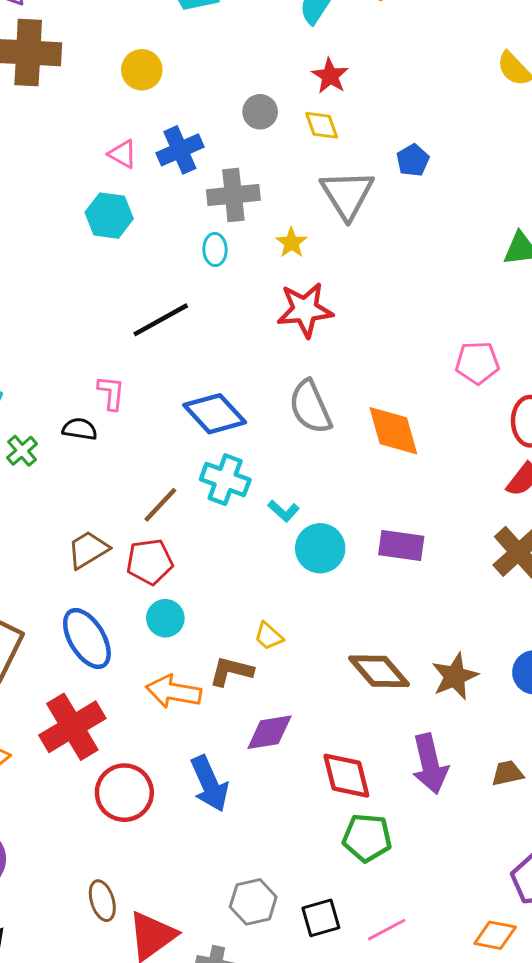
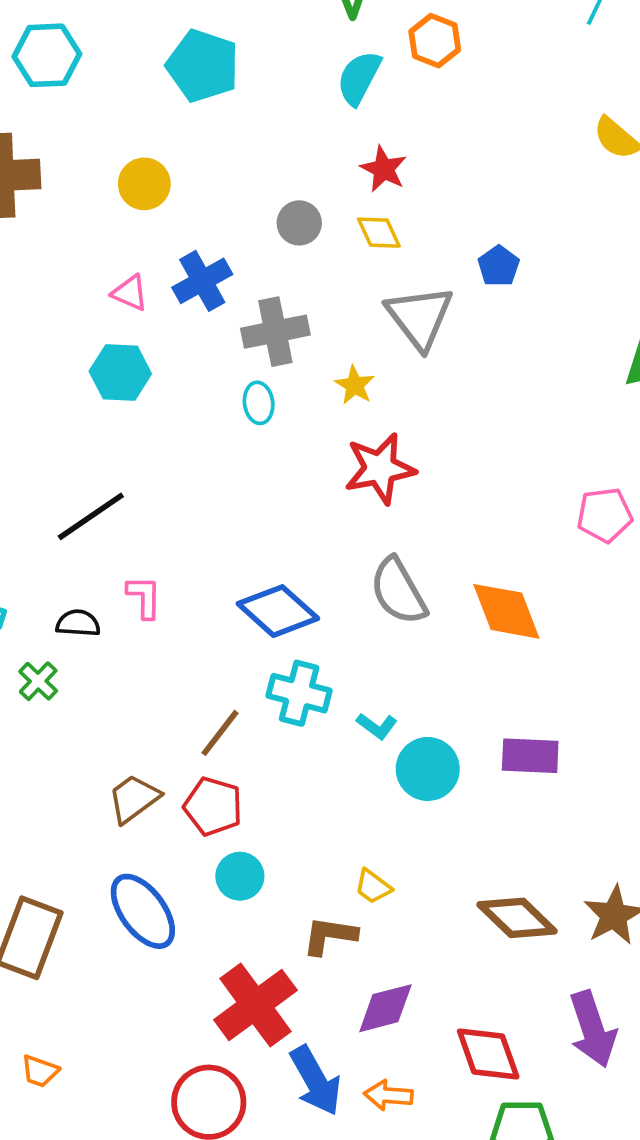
black line: (161, 320) -> (91, 516), moved
black semicircle: (80, 429) -> (78, 623), moved
red pentagon: (150, 562) -> (213, 806), turned 30
orange arrow: (173, 692) -> (388, 1095), moved, size x0.7
red cross: (72, 727) -> (255, 1005), moved

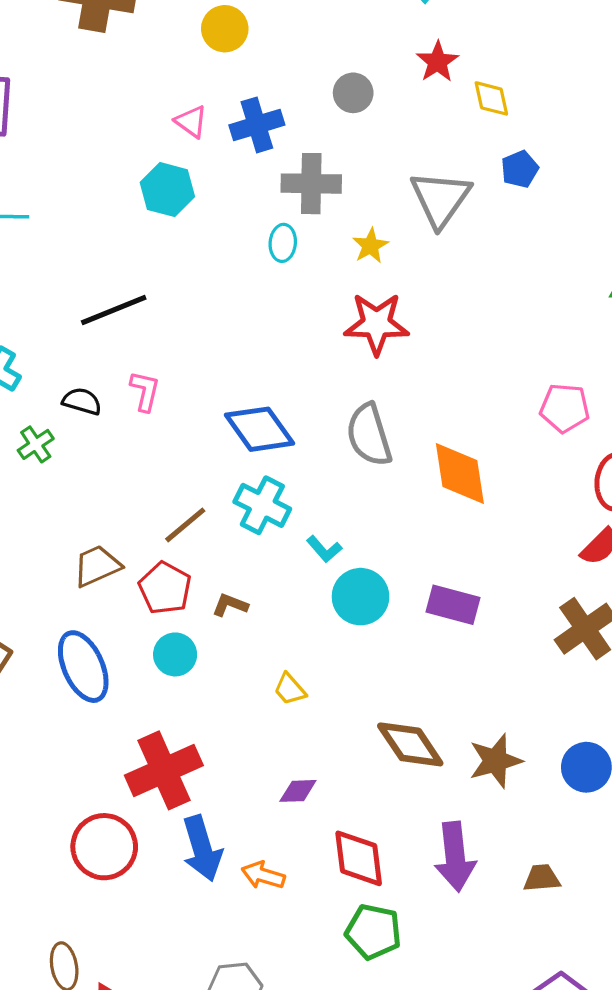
yellow diamond: (379, 233) -> (491, 98), moved
brown L-shape: (330, 936) -> (230, 605), moved, size x0.7
purple diamond: (385, 1008) -> (298, 791), moved, size x0.7

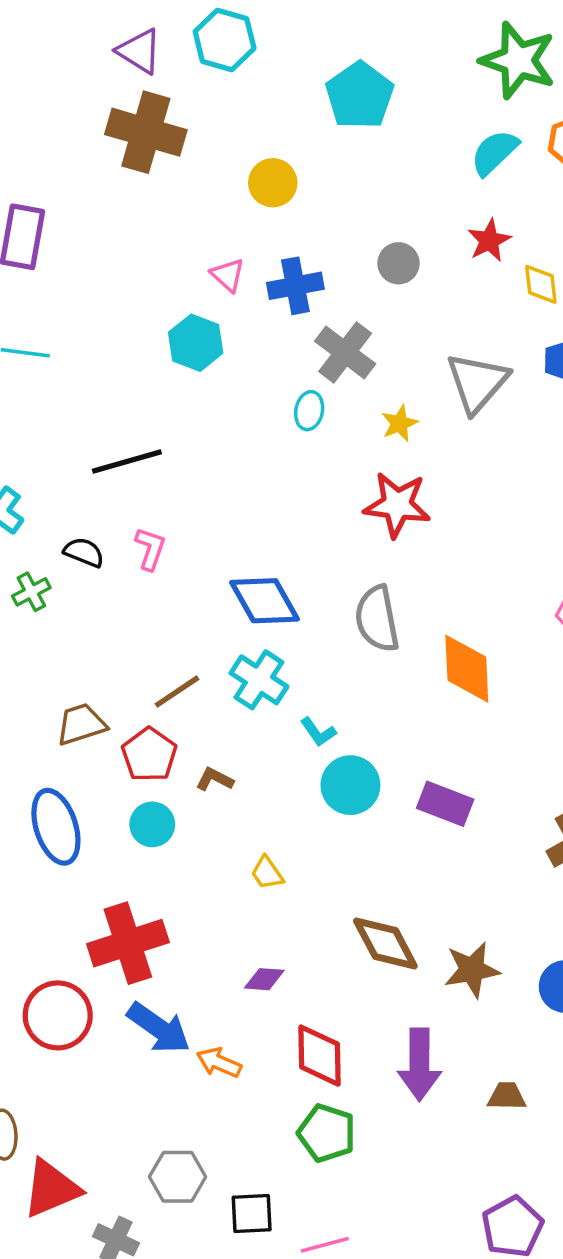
gray cross: (311, 184) -> (345, 352), turned 30
blue arrow: (202, 848) -> (159, 1028), turned -44

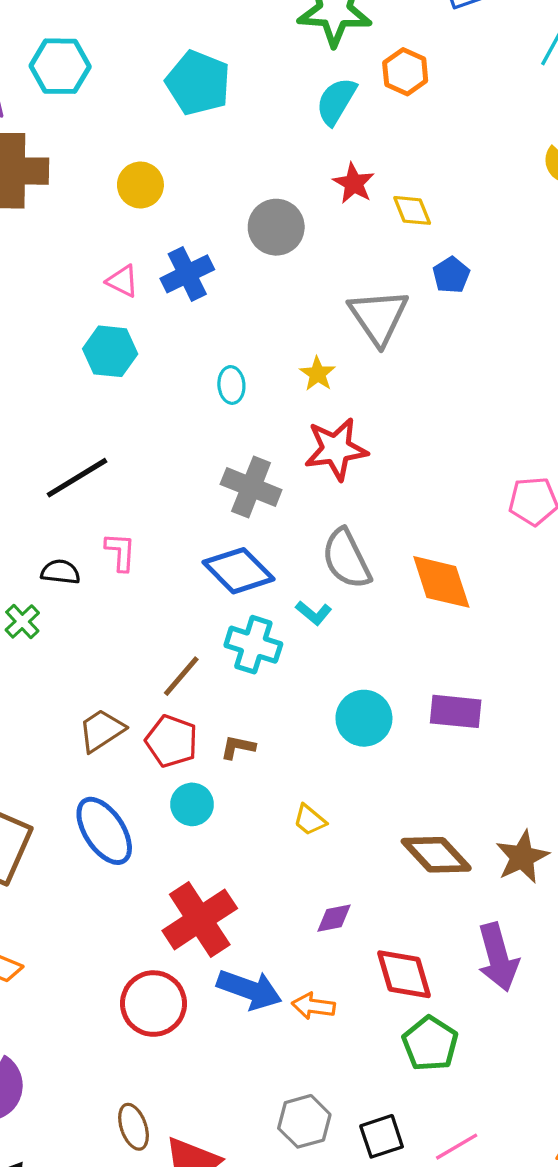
gray circle: (398, 263) -> (276, 227), size x1.4
gray cross: (345, 352) -> (251, 487), moved
cyan L-shape: (318, 732) -> (314, 613), moved
green pentagon: (327, 1133) -> (430, 1044), turned 30

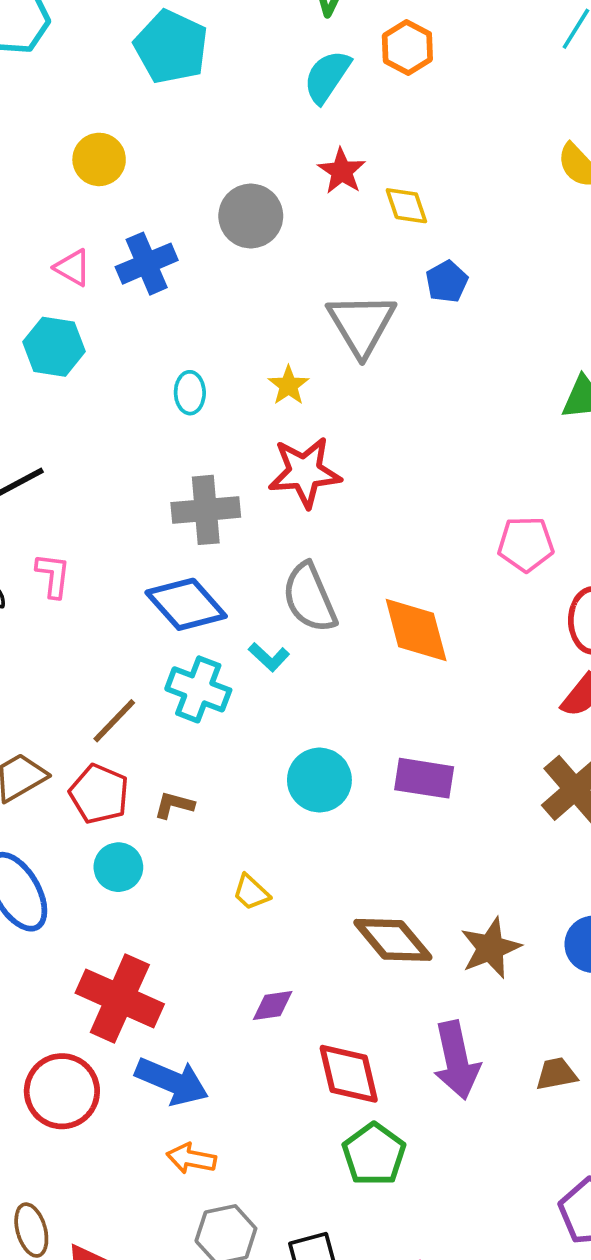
gray cross: (251, 487) -> (206, 510), turned -30
red cross: (200, 919) -> (120, 999), turned -36
orange arrow: (313, 1006) -> (191, 1158), moved

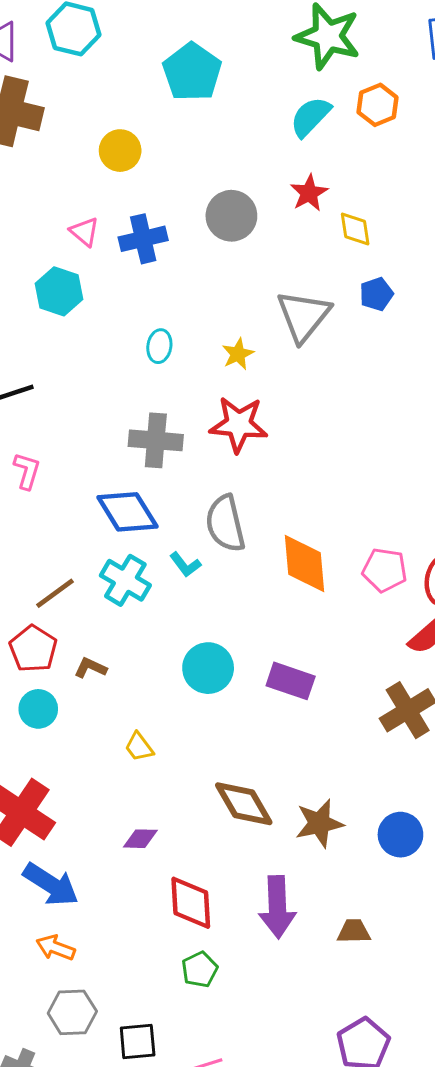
pink pentagon: (526, 544) -> (385, 570), moved
green pentagon: (374, 1154) -> (200, 969), size x0.7

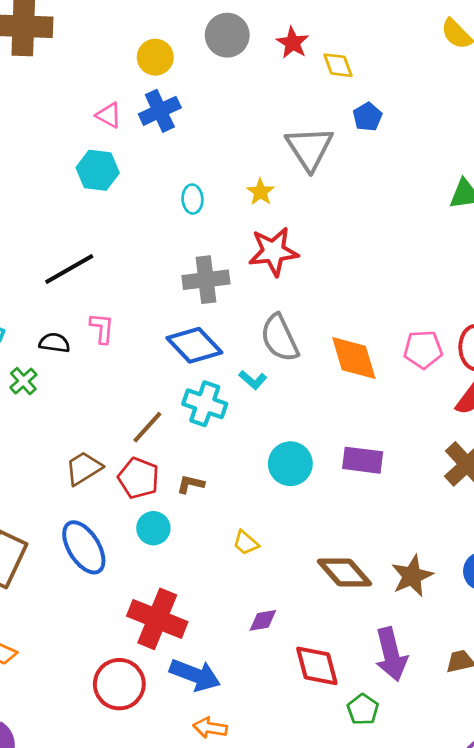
yellow circle: (120, 151) -> (155, 57), moved
gray circle: (231, 216) -> (227, 35), moved
green pentagon: (200, 969) -> (363, 709), moved

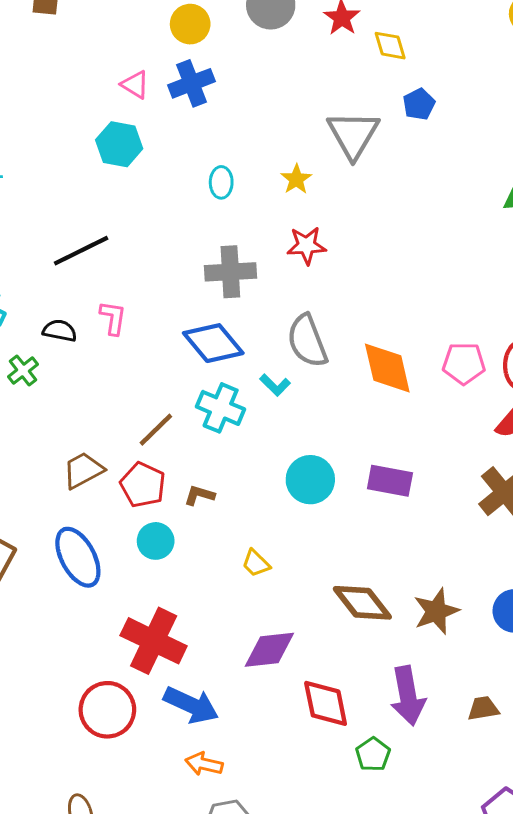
red star: (273, 251) -> (306, 246), size x0.7
purple diamond: (263, 620) -> (269, 650), size x1.6

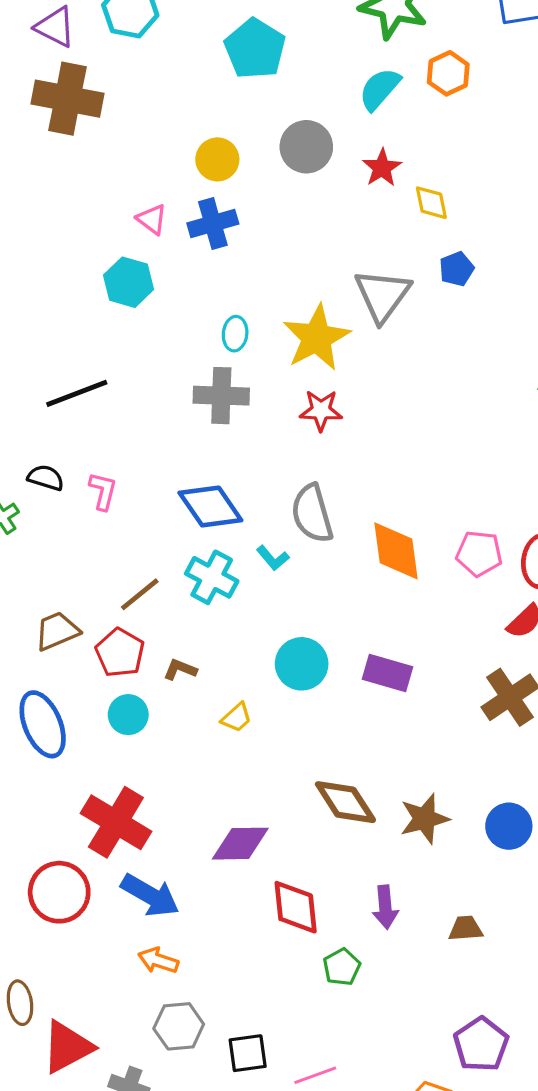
yellow star: (296, 179) -> (317, 338), size x2.0
gray cross: (230, 272) -> (221, 396), moved
pink L-shape: (113, 318) -> (103, 491), moved
yellow trapezoid: (256, 563) -> (237, 717), moved, turned -92
purple arrow: (408, 696) -> (385, 907), size x0.7

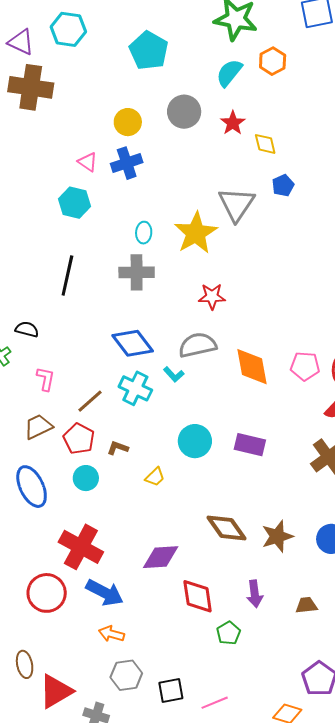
black line: (77, 393) -> (67, 275), moved, turned -54
red star: (321, 410) -> (212, 296), moved
pink L-shape: (103, 491) -> (46, 379), moved
gray semicircle: (312, 514) -> (198, 345), turned 96

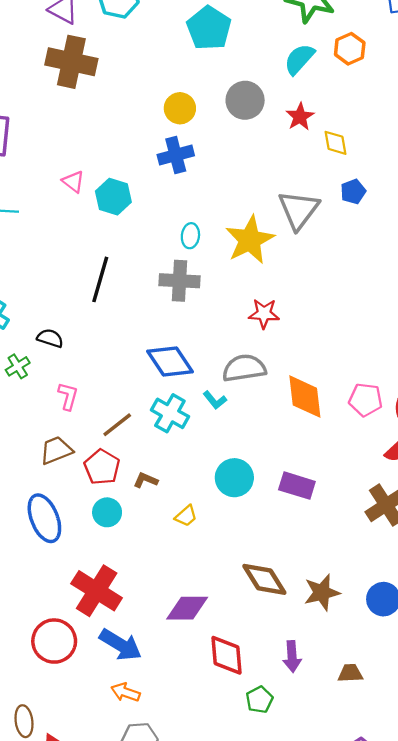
pink triangle: (88, 162) -> (73, 182), moved

